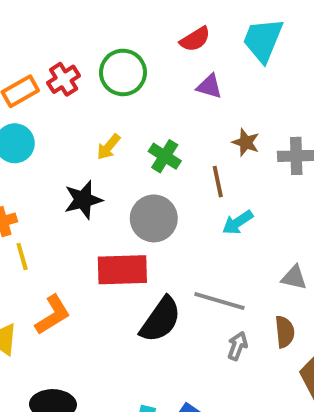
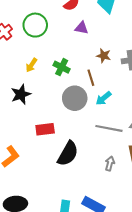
gray circle: (154, 218) -> (75, 98), moved
red rectangle: (122, 270) -> (45, 129), size x0.7
gray line: (219, 301) -> (109, 128), moved

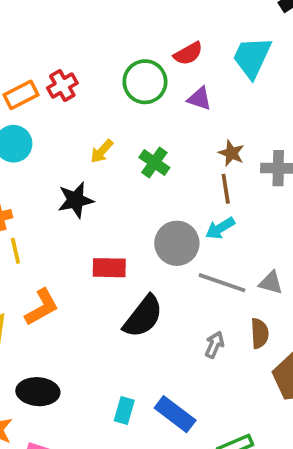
green circle: (35, 25) -> (145, 82), moved
brown line: (91, 78) -> (226, 189), moved
gray circle: (75, 98) -> (177, 243), moved

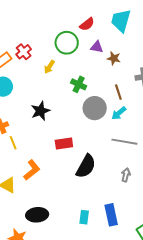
yellow arrow: (102, 151) -> (49, 67), moved
brown star: (231, 153) -> (114, 58), moved
gray circle: (177, 243) -> (95, 108), moved
blue rectangle: (175, 414) -> (111, 215), turned 50

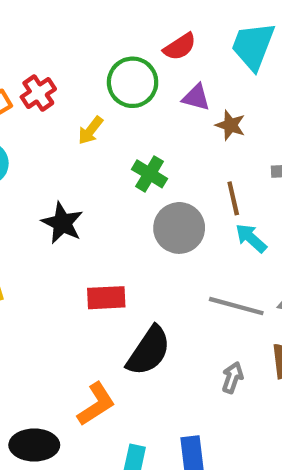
black star: (40, 111) -> (62, 223), turned -30
cyan arrow: (119, 113) -> (251, 238), moved, turned 77
orange L-shape: (32, 170) -> (96, 404), moved

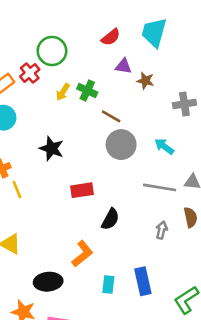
green circle: (133, 82) -> (52, 51), moved
green cross: (150, 174) -> (87, 91), moved
brown line: (233, 198) -> (111, 116), moved, turned -42
black semicircle: (149, 351) -> (110, 219), size x0.7

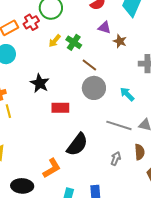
red rectangle: (82, 190) -> (60, 108), moved
black semicircle: (110, 219) -> (77, 144), size x1.4

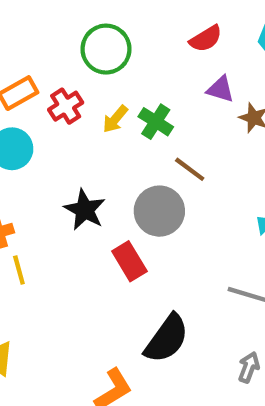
red cross: (31, 22) -> (66, 106), moved
gray circle: (94, 88) -> (159, 211), moved
red rectangle: (60, 108) -> (129, 261), turned 60

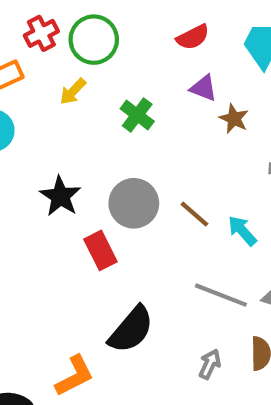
red cross: (66, 106) -> (41, 33), moved
yellow arrow: (115, 119) -> (73, 91), moved
brown line: (190, 169) -> (194, 214), moved

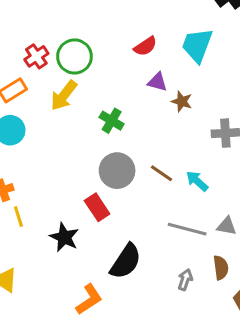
yellow arrow: (73, 91) -> (64, 95), size x1.5
green cross: (137, 115) -> (112, 121), moved
black star: (60, 196) -> (64, 237), moved

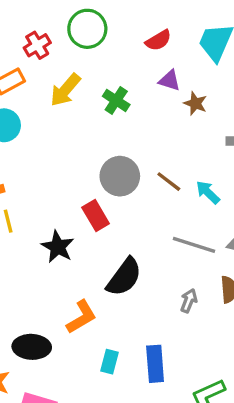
green circle: (74, 56) -> (87, 29), moved
green cross: (112, 121) -> (116, 100), moved

